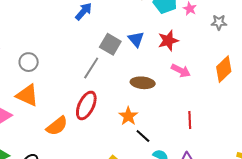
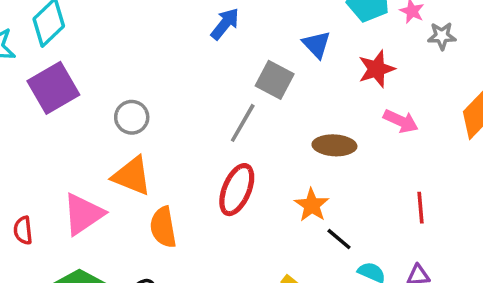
gray star: (219, 22) -> (442, 36), moved
blue triangle: (136, 39) -> (317, 44), moved
orange semicircle: (57, 126) -> (163, 227), moved, turned 120

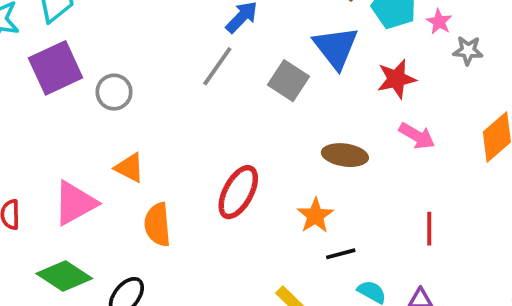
blue triangle: (317, 44) -> (336, 47), size x1.5
gray circle: (132, 117) -> (114, 92), moved
gray line: (243, 123) -> (217, 66), moved
orange triangle: (132, 176) -> (130, 168), size x0.7
black line: (339, 239) -> (341, 254), turned -60

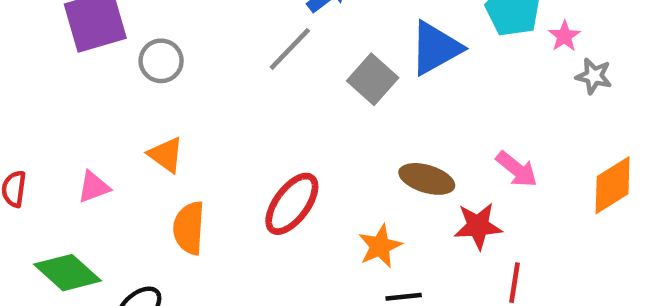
blue triangle: (336, 47) -> (436, 48), turned 30
red star: (396, 79) -> (478, 226), moved
pink triangle: (75, 203) -> (94, 187), size x0.6

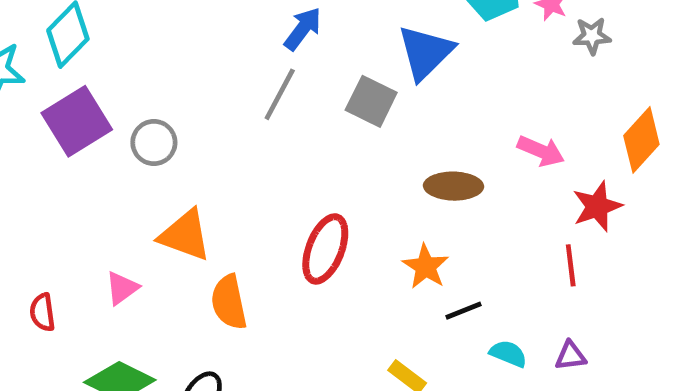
orange triangle: (166, 155) -> (185, 235), size x1.4
red star: (478, 226) -> (597, 206), moved

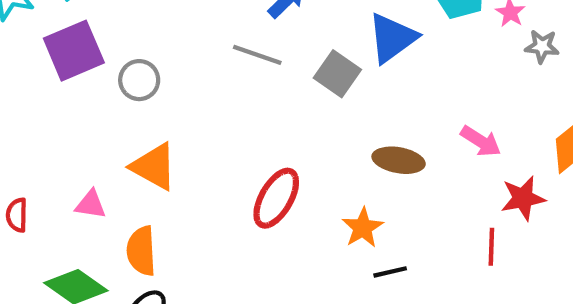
gray line: (280, 94) -> (257, 55), turned 72
pink triangle: (122, 288) -> (91, 204), turned 36
orange semicircle: (229, 302) -> (141, 251), moved

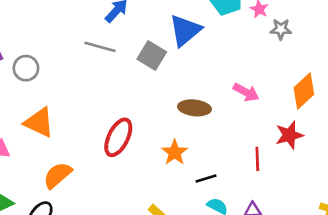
red star: (523, 198) -> (289, 135), moved
orange semicircle: (141, 251) -> (58, 175), moved, turned 56
black line: (390, 272) -> (206, 179), moved

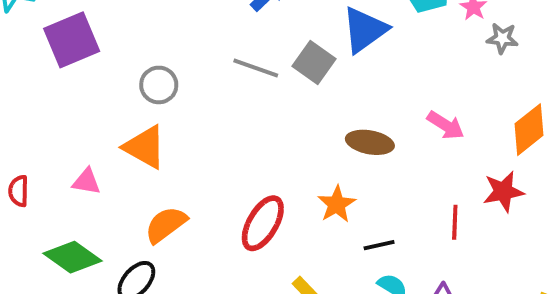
gray line: (100, 47) -> (256, 68), moved
gray circle: (26, 68) -> (159, 85), moved
red ellipse: (118, 137) -> (263, 223), moved

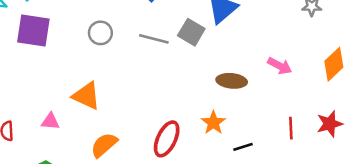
purple square: (72, 40) -> (33, 30), turned 36
gray circle: (159, 85) -> (100, 33), moved
red star: (503, 192) -> (330, 124), moved

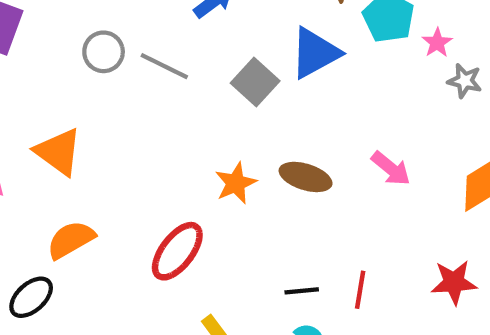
gray line: (154, 39) -> (164, 66), moved
orange star: (213, 123) -> (236, 183), moved
red line: (291, 128) -> (360, 290), moved

